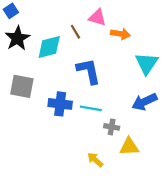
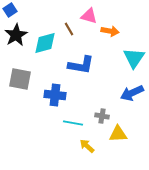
blue L-shape: (89, 71) -> (81, 65), turned 112
cyan line: (91, 108) -> (73, 123), moved

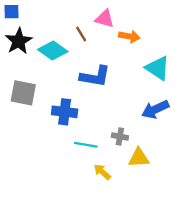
blue square: (10, 10) -> (12, 12), turned 32
cyan diamond: (45, 43) -> (53, 51), turned 50
cyan triangle: (134, 58) -> (158, 68), turned -30

